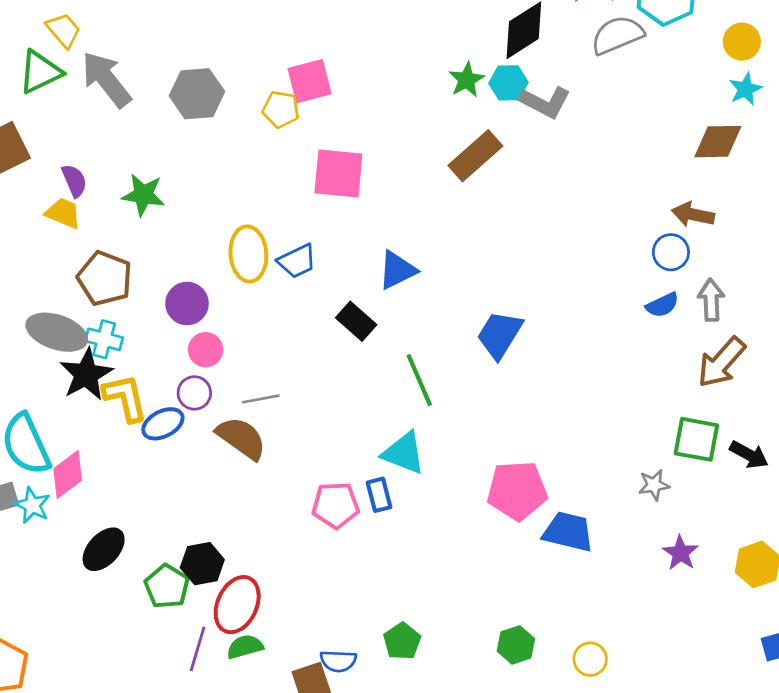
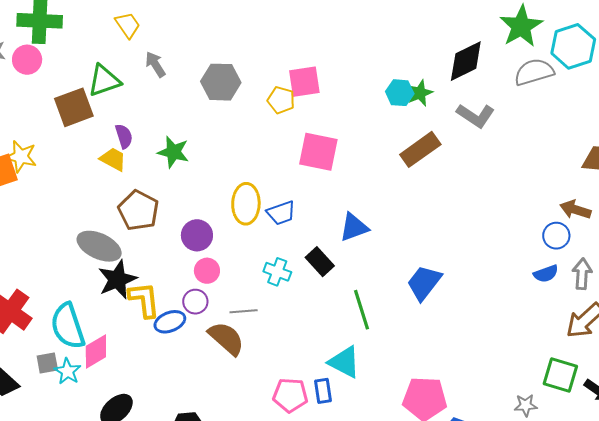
green triangle: (40, 72) -> (104, 81), moved
gray arrow: (106, 79) -> (155, 64), size x0.6
cyan hexagon: (509, 83) -> (400, 93), moved
cyan cross: (104, 339) -> (277, 272), moved

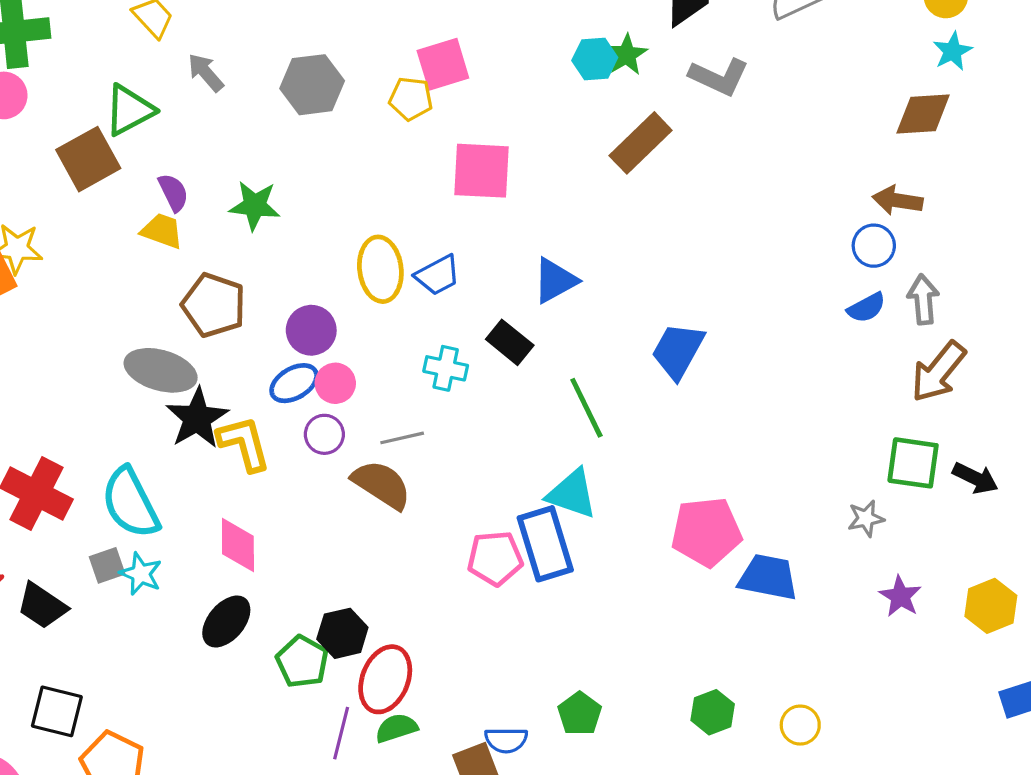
blue ellipse: (170, 322) -> (294, 383), moved
pink diamond: (96, 351) -> (238, 545), moved, turned -51
blue rectangle: (323, 391) -> (545, 544), size x1.8

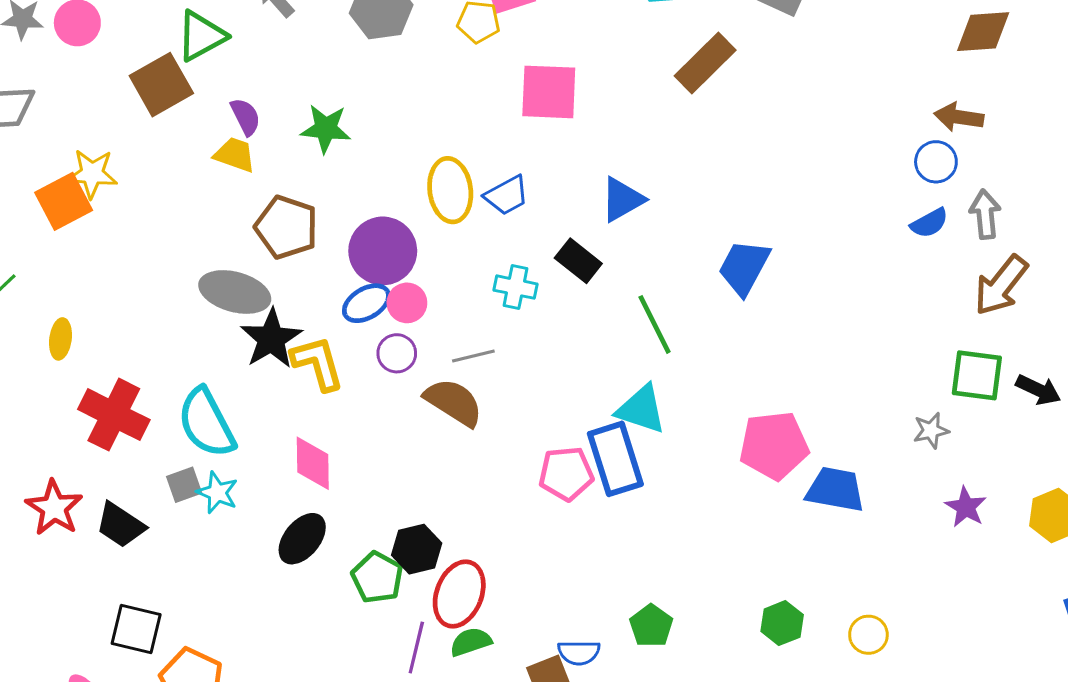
purple circle: (311, 330) -> (383, 251), size x1.4

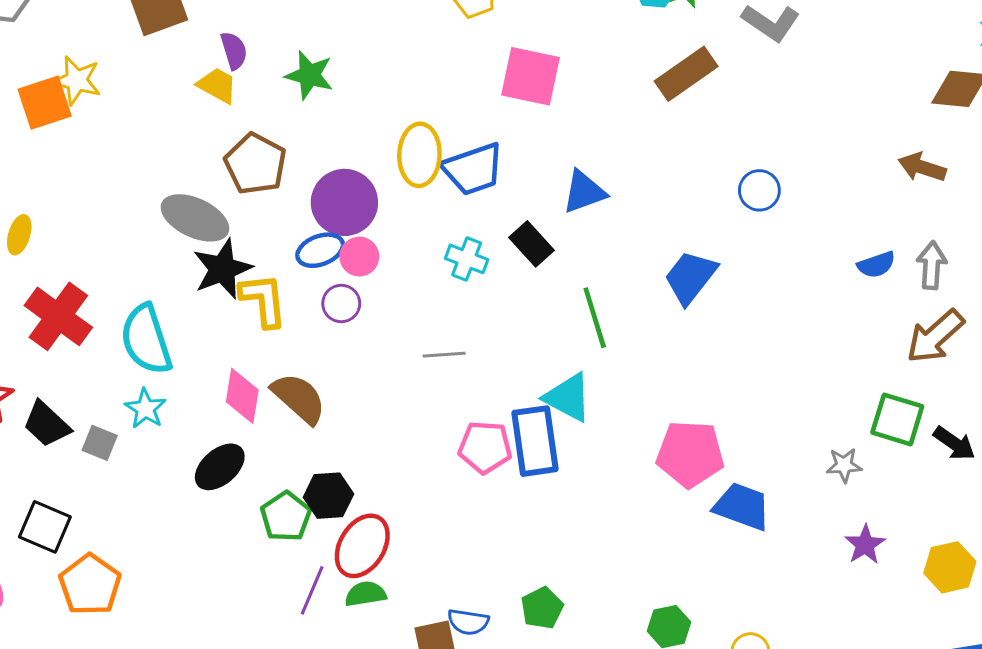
blue circle: (936, 162) -> (759, 190), moved
blue trapezoid: (507, 195) -> (473, 169), size x1.4
gray line: (473, 356) -> (444, 355), moved
brown semicircle: (454, 402) -> (299, 398), moved
gray square: (184, 485) -> (100, 443), moved, turned 32

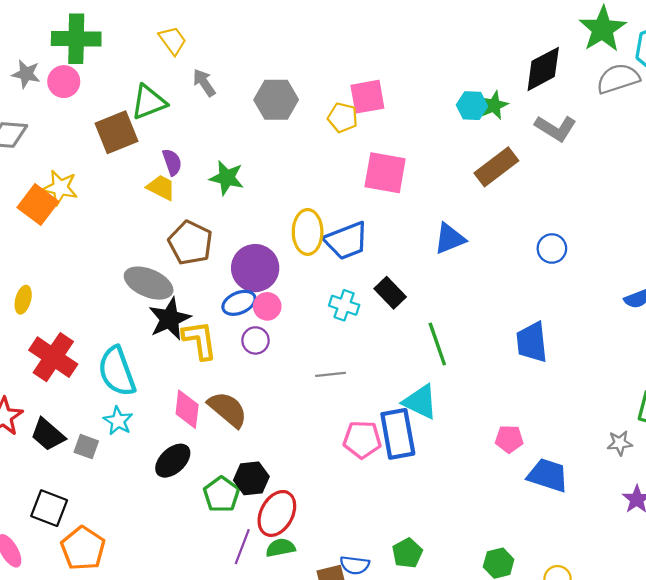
orange square: (45, 103) -> (38, 204), turned -33
blue triangle: (584, 192) -> (450, 239), moved
blue trapezoid: (690, 277) -> (532, 342), moved, turned -42
pink pentagon: (690, 454) -> (509, 439), size x0.6

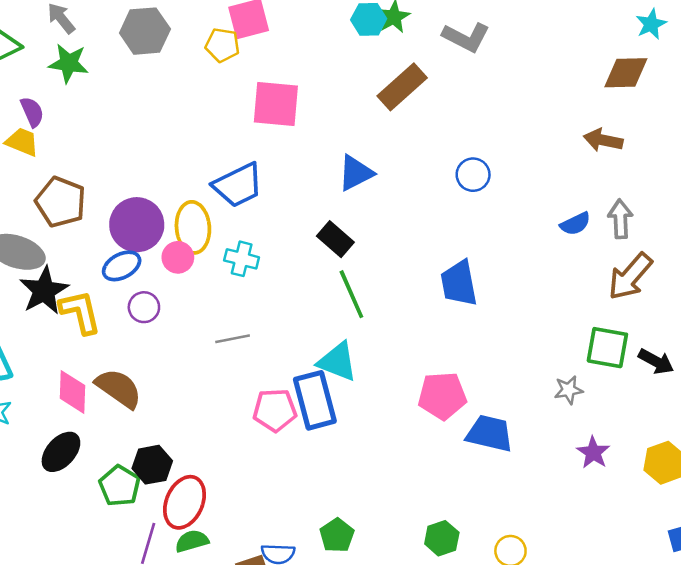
green star: (227, 178) -> (69, 63), moved
yellow ellipse: (308, 232) -> (193, 227), moved
black rectangle: (390, 293) -> (335, 239), moved
pink circle: (267, 306) -> (178, 257), moved
pink pentagon: (509, 439) -> (442, 396), size x1.5

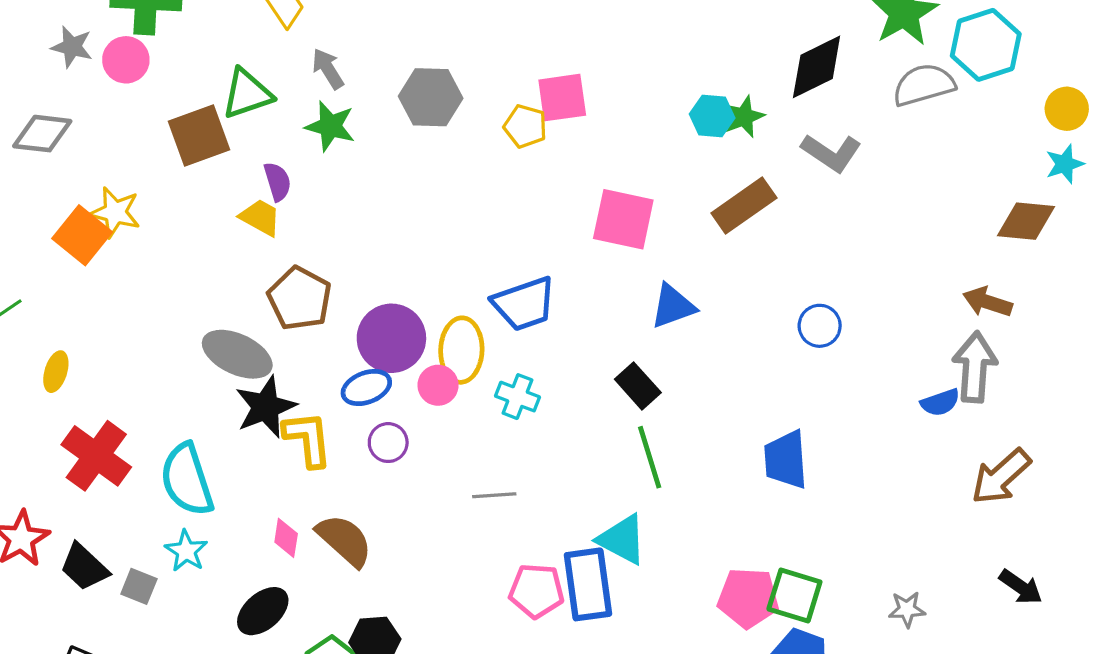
pink square: (276, 104) -> (623, 219), moved
gray arrow: (620, 219) -> (975, 367), moved, size x1.4
green square: (607, 348) -> (794, 596), moved
pink diamond: (72, 392) -> (286, 538), size x0.7

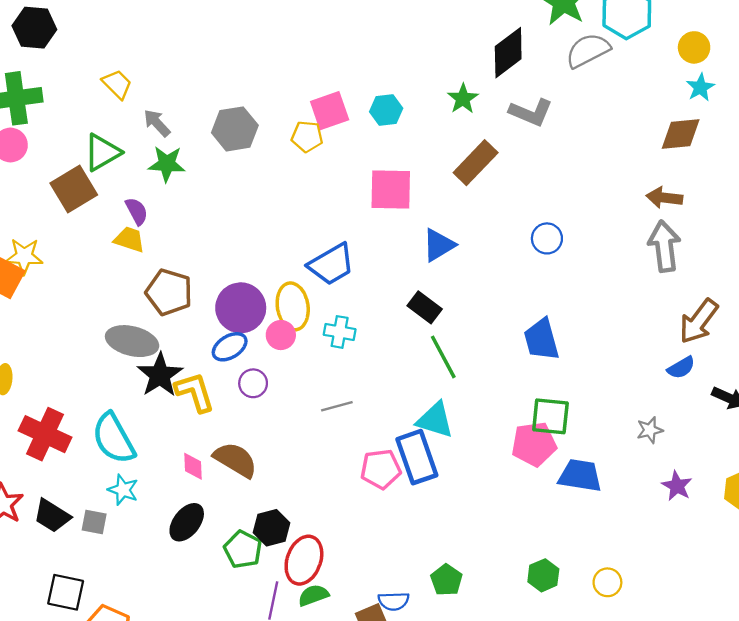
cyan hexagon: (712, 116) -> (386, 110), moved
blue semicircle: (940, 402) -> (681, 368), moved
green square: (794, 596) -> (550, 416), moved

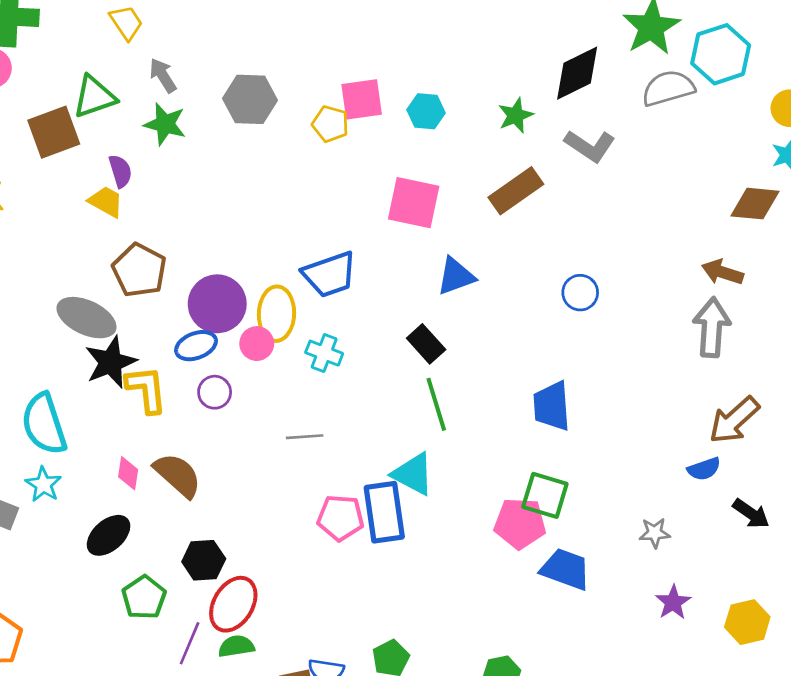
green pentagon: (243, 549) -> (144, 597), moved

